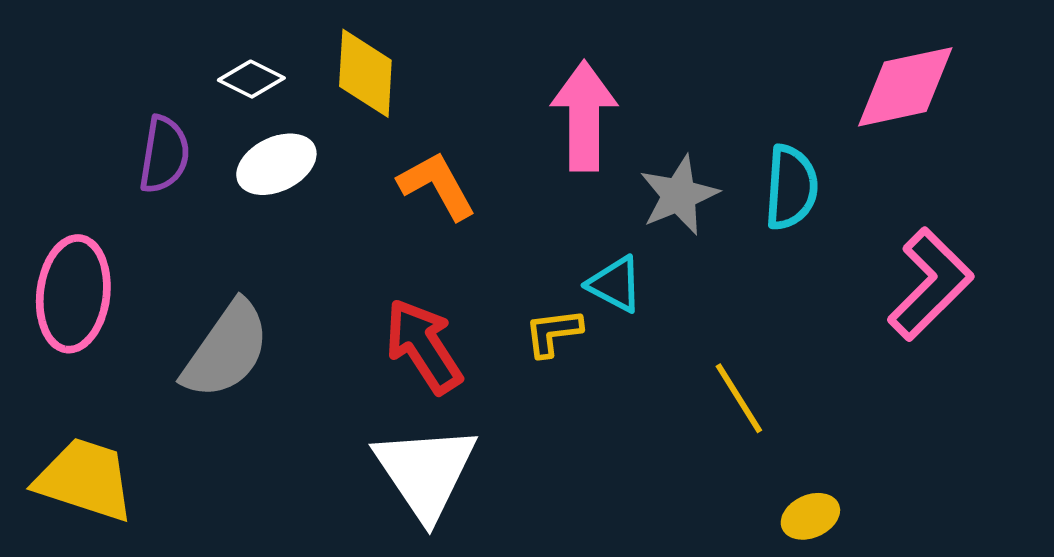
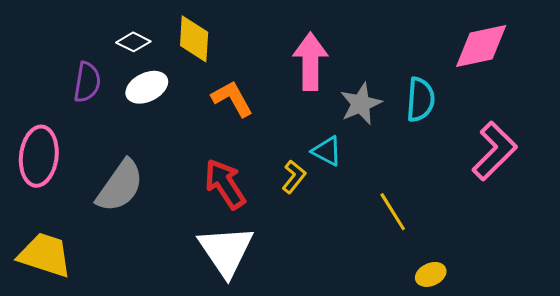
yellow L-shape: (553, 333) -> (294, 177), turned 136

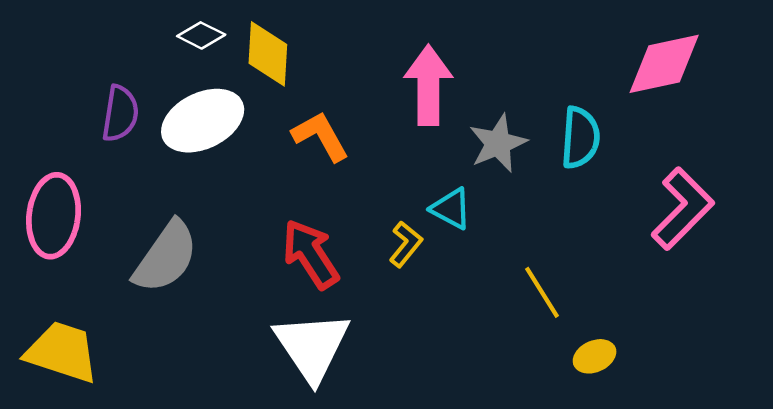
white diamond: (133, 42) -> (201, 35), moved
white ellipse: (147, 87) -> (203, 121), size x1.4
yellow ellipse: (431, 274) -> (595, 356), moved

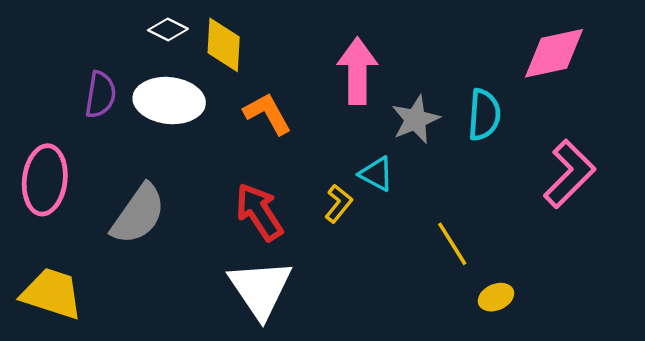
white ellipse: (203, 121) -> (169, 101), turned 32

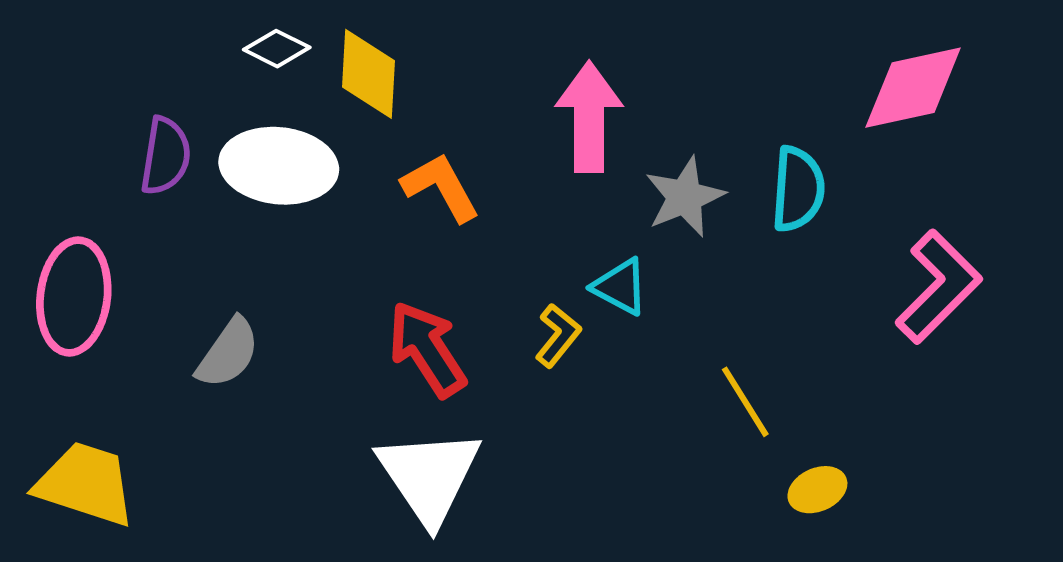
gray semicircle: (138, 214) -> (228, 353), size x0.7

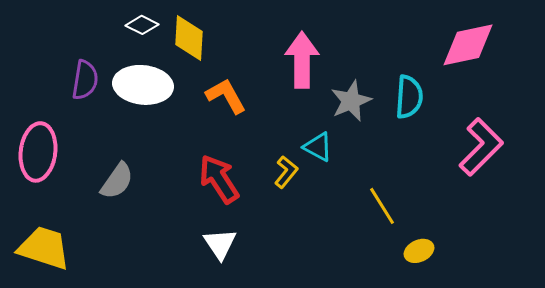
white triangle: (429, 476) -> (220, 244), size x0.6

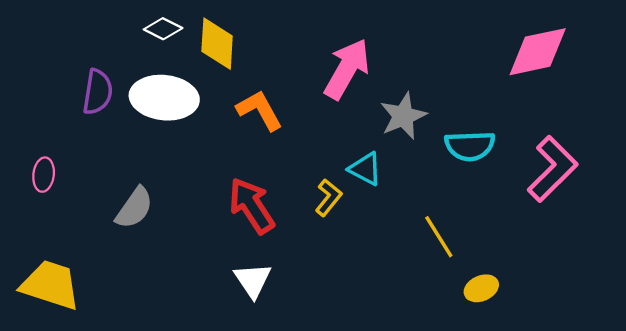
pink arrow: (302, 60) -> (347, 69), turned 30
cyan semicircle: (409, 97) -> (470, 146), moved, turned 84
pink ellipse: (38, 152) -> (44, 175), size x0.5

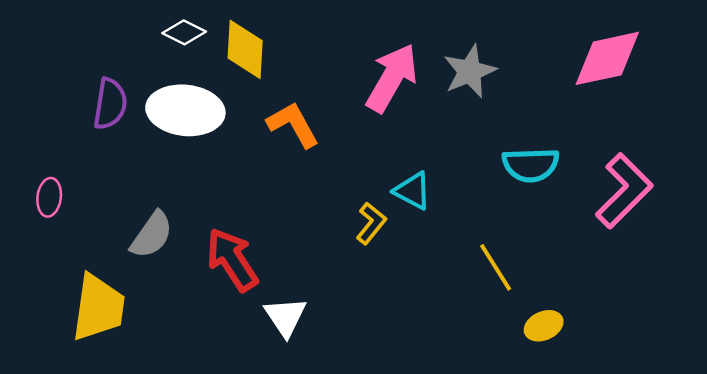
gray star: (403, 116) -> (470, 71), moved
red arrow: (252, 206) -> (232, 260), moved
yellow trapezoid: (50, 285) -> (98, 308), moved, turned 80

